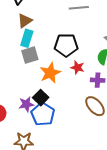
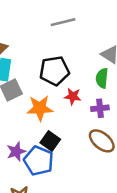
orange star: (50, 73) -> (40, 108), turned 30
black square: (41, 98) -> (50, 141), moved

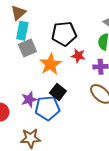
orange star: (40, 108) -> (50, 64), turned -30
blue pentagon: (39, 161) -> (47, 108), turned -30

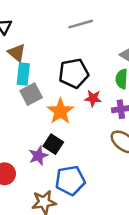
brown triangle: (18, 13) -> (17, 53), turned -35
black square: (58, 92) -> (53, 144), moved
blue pentagon: (47, 108) -> (70, 180), moved

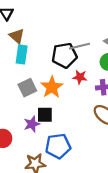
gray line: (81, 24) -> (80, 46), moved
gray square: (31, 94) -> (27, 88), moved
black square: (53, 144) -> (45, 115), turned -35

